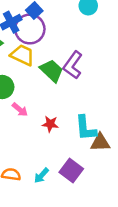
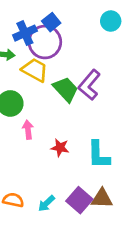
pink arrow: (20, 110) -> (28, 130), turned -140
brown triangle: (100, 143) -> (102, 198), moved

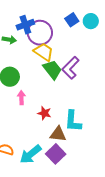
blue square: (51, 22) -> (72, 20), moved
yellow trapezoid: (35, 70) -> (44, 52), moved
brown triangle: (102, 198) -> (58, 134), moved
cyan arrow: (46, 203) -> (31, 154), size x1.6

